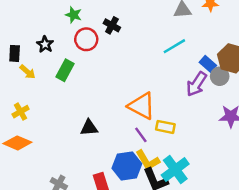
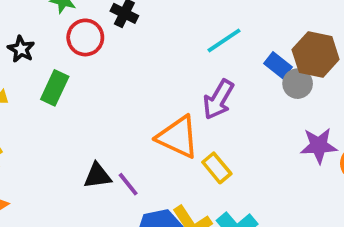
purple arrow: (196, 84) -> (218, 100), moved
yellow rectangle: (165, 127) -> (217, 168), turned 42
purple line: (141, 135) -> (128, 184), moved

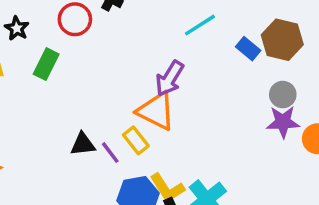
gray circle: (298, 84) -> (283, 95), moved
purple arrow: (218, 100) -> (170, 78), moved
yellow rectangle: (217, 168) -> (136, 140), moved

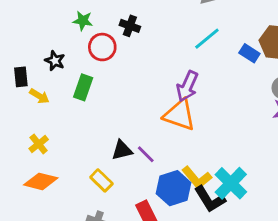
yellow rectangle: (136, 140) -> (101, 180), moved

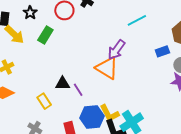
blue rectangle: (249, 53) -> (162, 51), moved, turned -64
yellow arrow: (39, 96) -> (14, 35), size x1.5

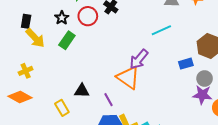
black star: (30, 13) -> (62, 18), moved
purple line: (78, 90) -> (109, 100), moved

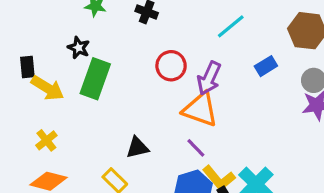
red circle: (88, 16) -> (171, 66), moved
green rectangle: (67, 40) -> (95, 79), size x1.4
blue rectangle: (186, 64) -> (266, 66), moved
purple line: (109, 100) -> (196, 148), moved

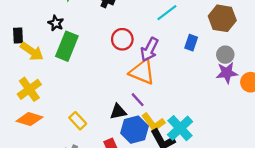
blue rectangle: (266, 66) -> (191, 43), turned -42
yellow cross: (46, 140) -> (29, 89), size x1.5
black triangle: (137, 148) -> (118, 112), moved

